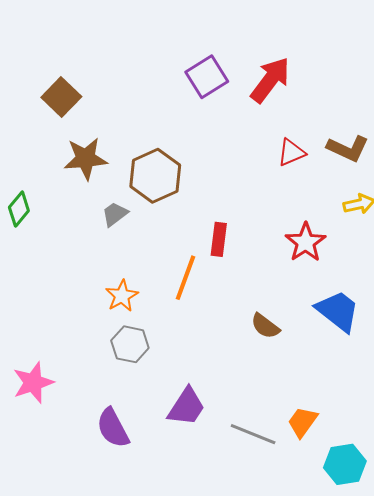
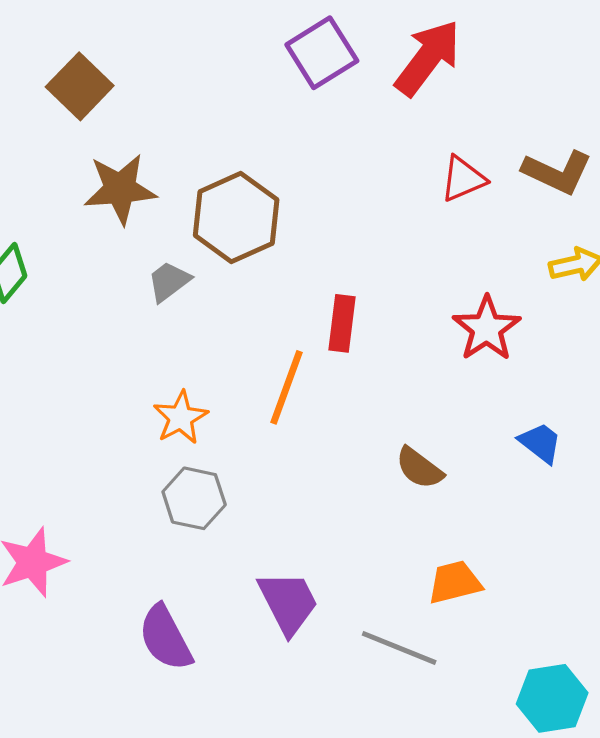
blue trapezoid: (338, 311) -> (540, 443), size x0.6
purple trapezoid: (186, 407) -> (288, 603), turned -60
orange trapezoid: (303, 422) -> (455, 582), moved, turned 40

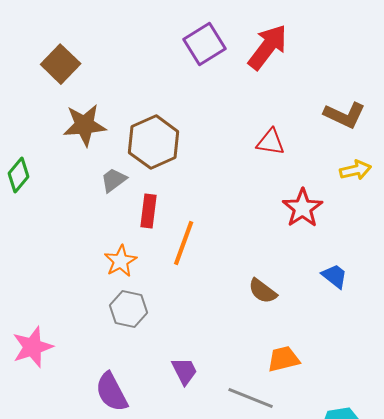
red triangle: (463, 179) -> (271, 142), moved, turned 32
red rectangle: (342, 323) -> (149, 211), moved
purple trapezoid: (288, 603) -> (185, 371), size x0.7

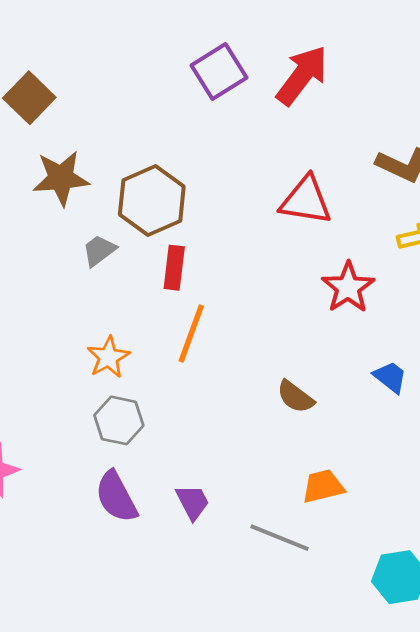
red triangle: (271, 142) -> (306, 200), size x1.4
red rectangle: (149, 211) -> (174, 268), moved
purple semicircle: (112, 392) -> (116, 497), moved

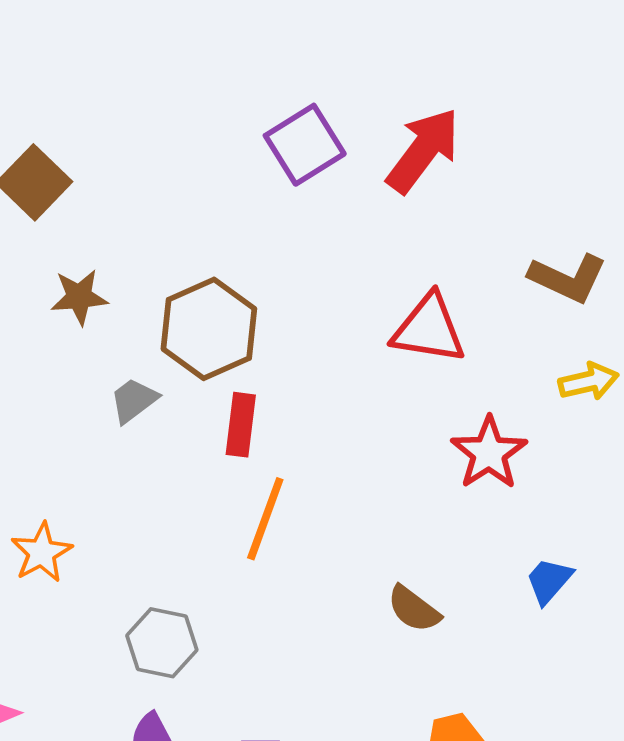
brown star: (61, 178) -> (79, 297), size x0.7
orange star: (108, 357) -> (42, 553), moved
blue trapezoid: (390, 377) -> (549, 581), turned -87

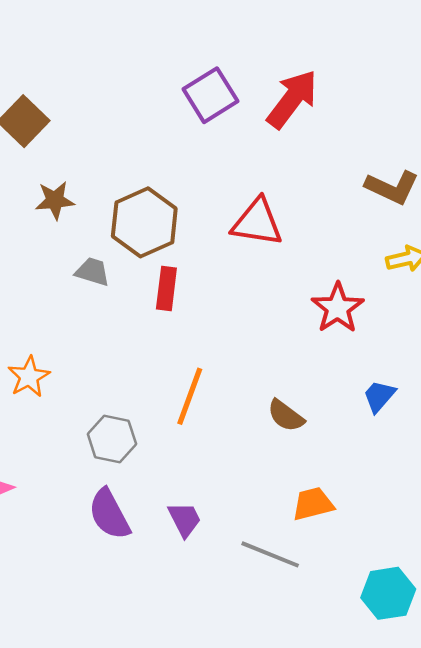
red triangle: (429, 329) -> (257, 222), moved
gray trapezoid: (134, 400) -> (92, 272), turned 54
orange line: (265, 519) -> (190, 396), moved

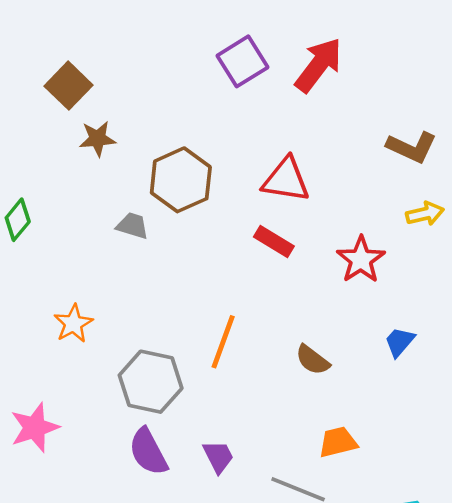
brown star: (55, 200) -> (97, 139), moved
red rectangle: (166, 289) -> (274, 241), moved, turned -66
gray hexagon: (112, 439) -> (151, 382), size x1.4

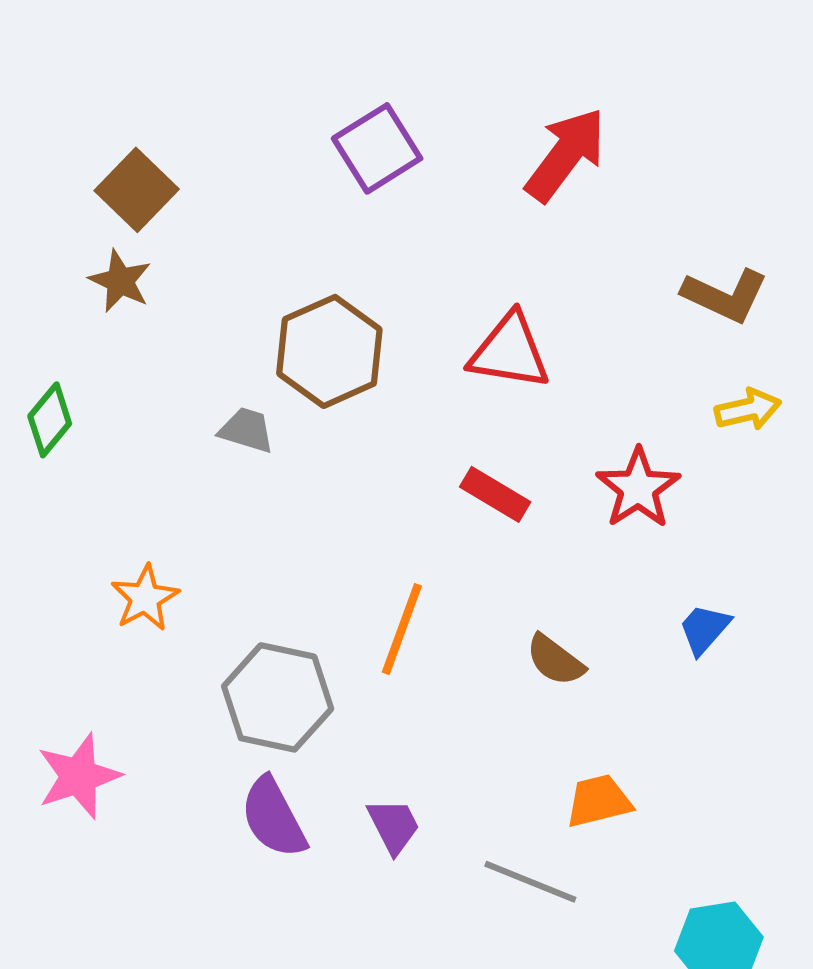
purple square: (242, 61) -> (377, 148), moved
brown star: (97, 139) -> (120, 281), moved, turned 30
red rectangle: (274, 241) -> (495, 494), moved

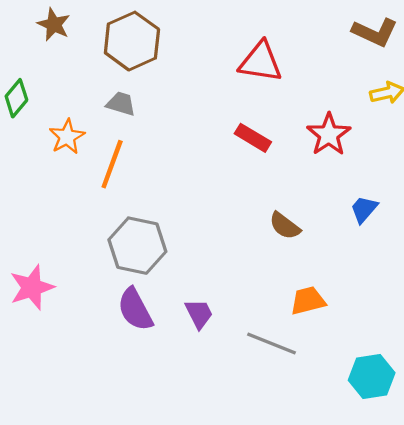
brown hexagon: (329, 351) -> (132, 41), moved
orange star: (145, 598) -> (67, 137), moved
orange line: (402, 629) -> (112, 164), moved

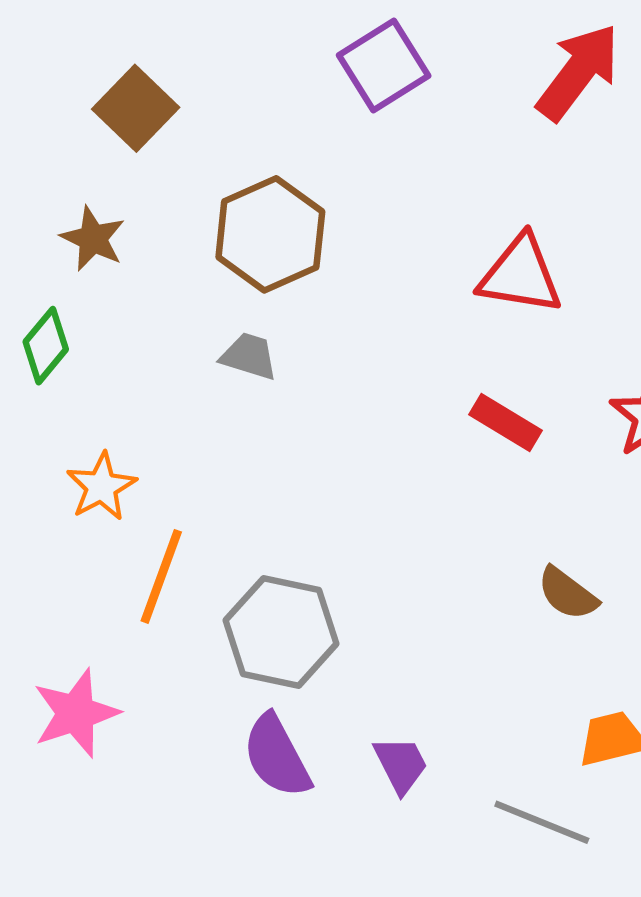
brown star: (54, 25) -> (93, 239), moved
orange star: (67, 137) -> (101, 487), moved
orange line: (112, 164) -> (161, 576), moved

